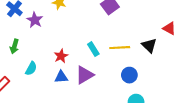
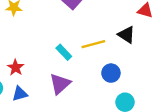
red star: (61, 56) -> (16, 68), moved
blue triangle: (61, 77) -> (20, 94), moved

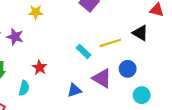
purple triangle: (60, 84) -> (102, 78), moved, turned -45
blue triangle: (20, 94) -> (74, 90), moved

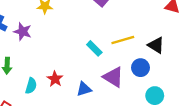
black triangle: (140, 33) -> (156, 45), moved
red star: (40, 67) -> (55, 79), moved

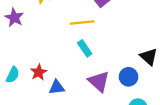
yellow line: (123, 40) -> (82, 23), moved
blue triangle: (84, 89) -> (57, 87), moved

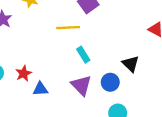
cyan rectangle: (85, 48) -> (83, 55), moved

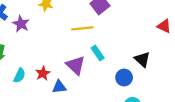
purple triangle: (81, 85) -> (76, 65), moved

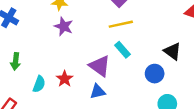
purple star: (21, 24) -> (64, 26), moved
yellow line: (82, 28) -> (121, 24), moved
blue triangle: (59, 87) -> (98, 92), moved

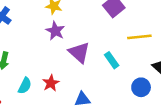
yellow line: (121, 24) -> (139, 37), moved
purple triangle: (100, 66) -> (79, 52), moved

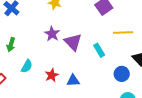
purple star: (55, 31) -> (52, 34), moved
red star: (51, 83) -> (52, 75), moved

